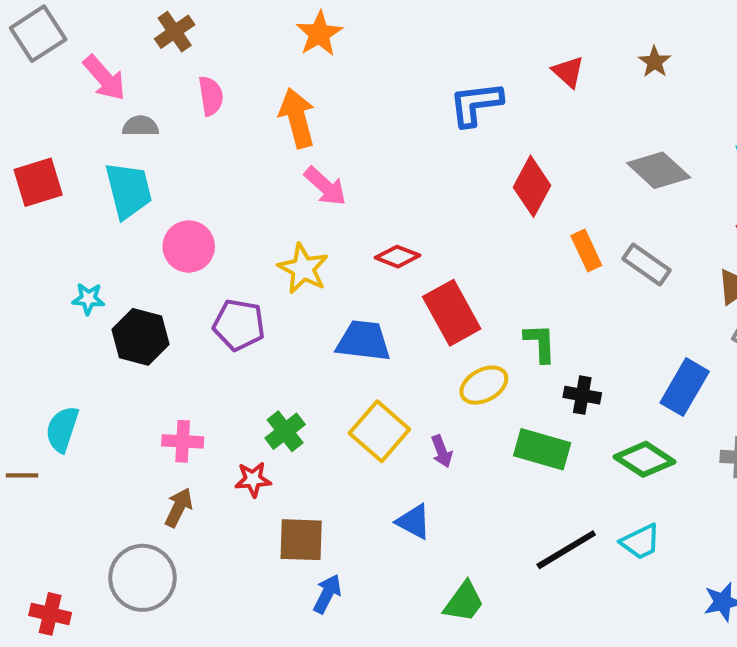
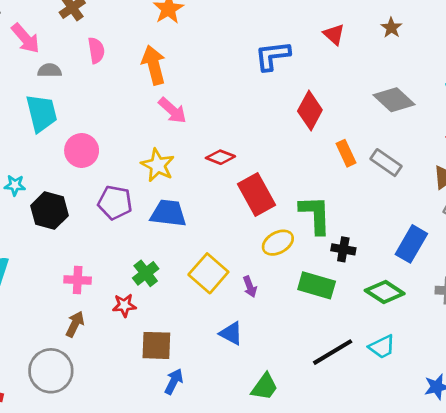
blue trapezoid: (363, 341) -> (168, 213), moved
green L-shape: (540, 343) -> (315, 215), size x1.5

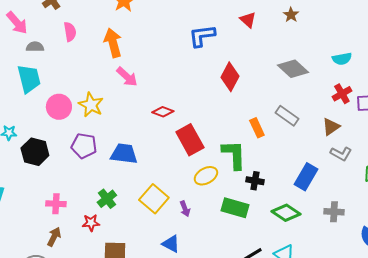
orange rectangle: (346, 153) -> (257, 128), moved
yellow star: (158, 165) -> (91, 105), moved

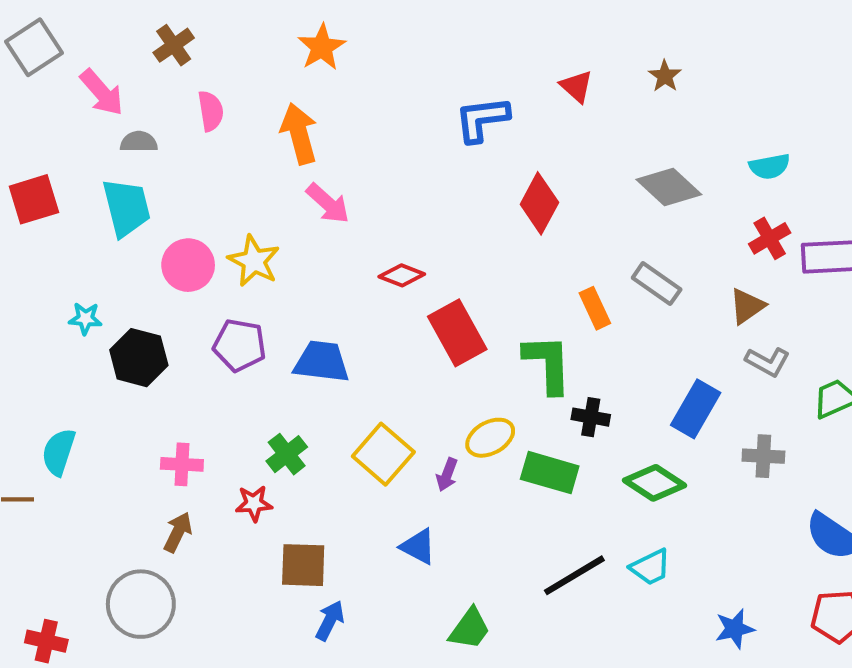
yellow ellipse: (206, 176) -> (490, 438), moved
purple arrow: (185, 209) -> (447, 475), turned 42
gray cross: (334, 212) -> (763, 456), moved

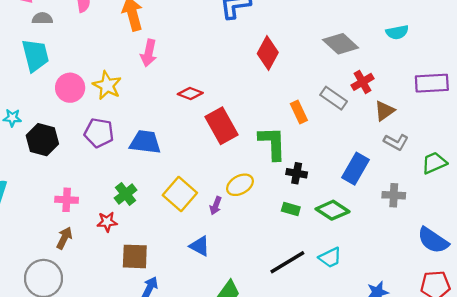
pink arrow: (328, 203) -> (149, 53), turned 60
red cross: (770, 238) -> (363, 82), moved
green rectangle: (550, 473) -> (291, 209), moved, size x0.6

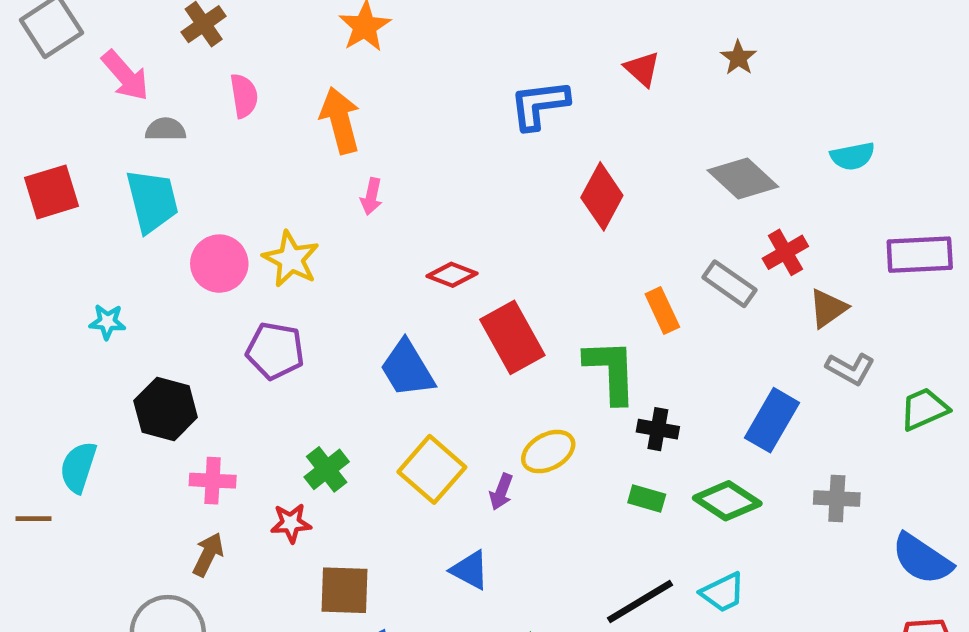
pink arrow: (149, 53) -> (371, 196), size x0.7
black hexagon: (42, 140) -> (166, 409), moved
blue trapezoid: (145, 142) -> (407, 369), moved, turned -128
gray cross: (394, 195) -> (837, 498), moved

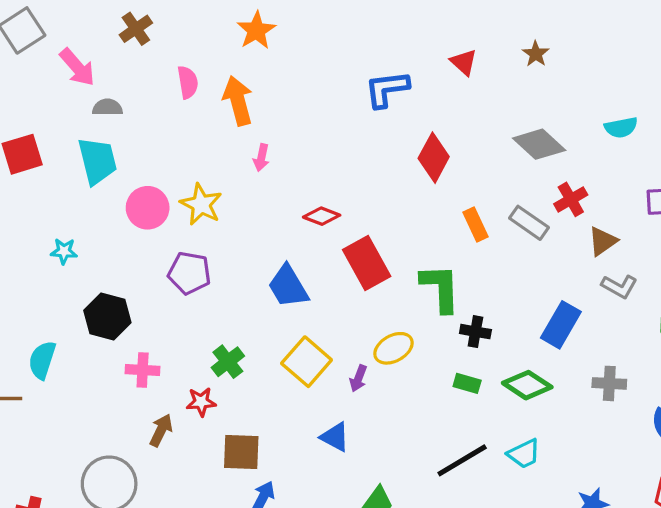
pink semicircle: (244, 96) -> (188, 82), moved
orange rectangle: (662, 311) -> (475, 224), moved
brown arrow: (208, 554) -> (161, 430), moved

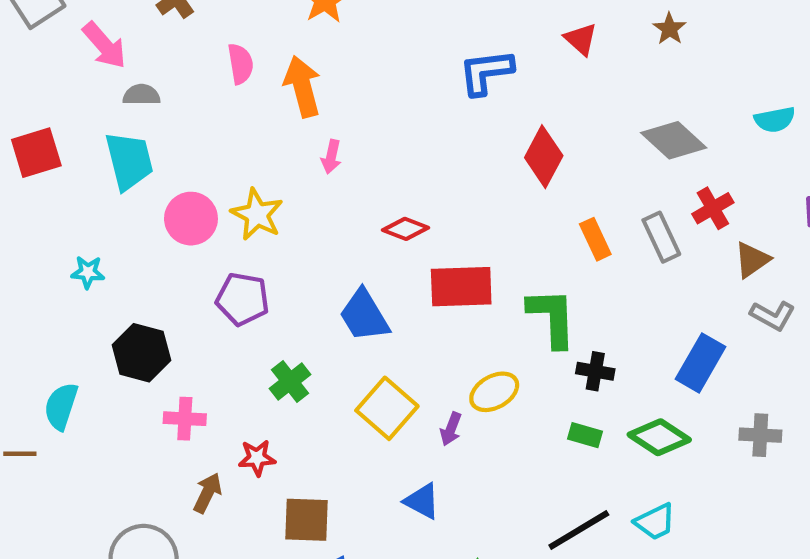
gray rectangle: (529, 223) -> (661, 237), turned 30
red rectangle: (367, 263) -> (461, 287), turned -63
green cross: (228, 362) -> (290, 382), moved

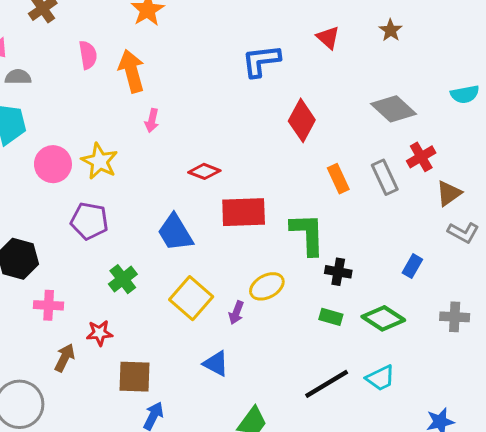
blue rectangle: (700, 363) -> (412, 266), size x0.6

